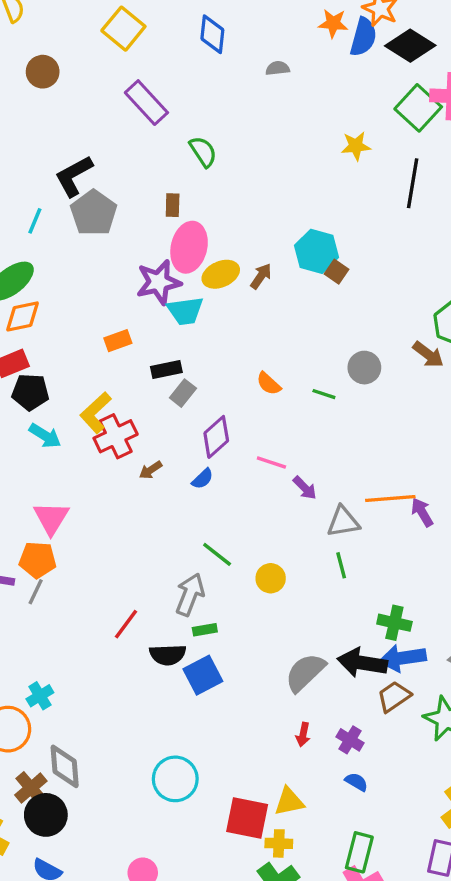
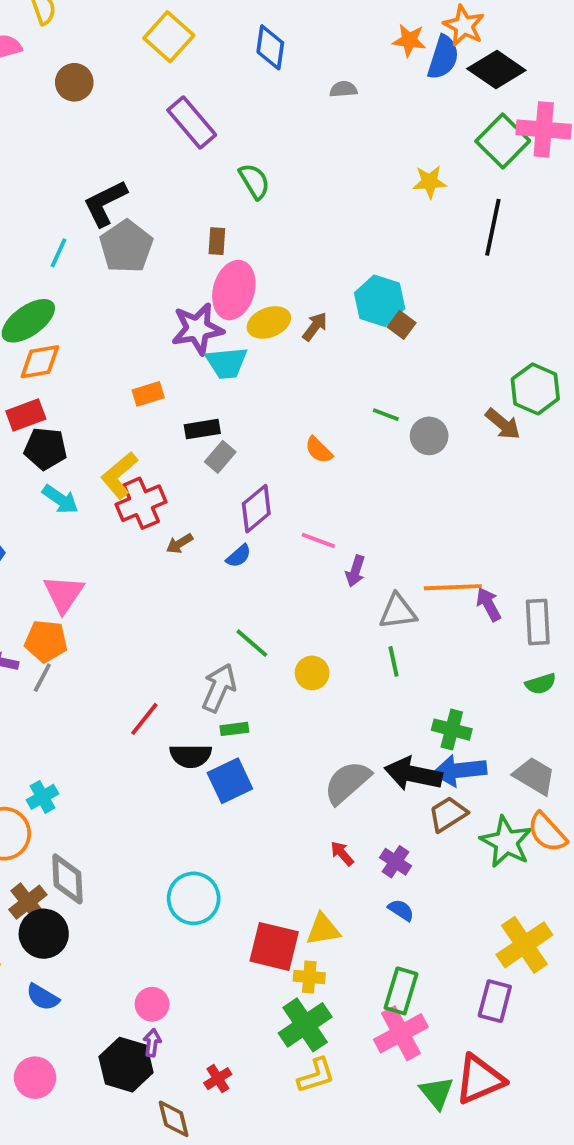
green line: (324, 394) -> (386, 415), moved
purple arrow: (305, 488) -> (355, 571), turned 60
red arrow: (303, 735) -> (342, 853), turned 125

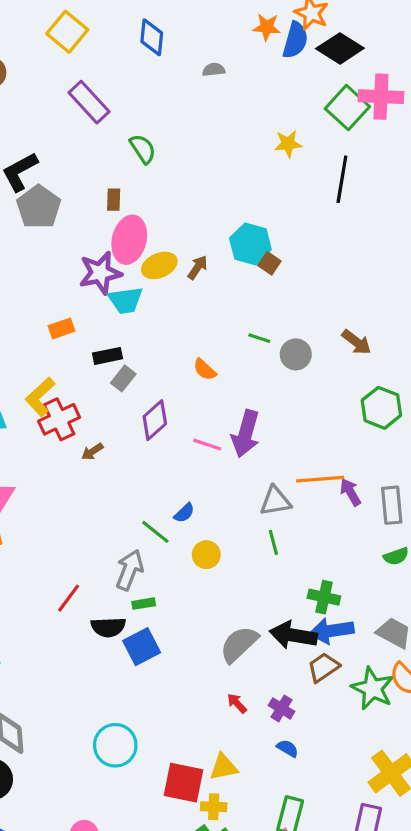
green hexagon: (535, 389) -> (381, 408), moved
blue semicircle: (239, 556) -> (184, 513), moved
purple arrow: (355, 571) -> (246, 434), moved, size x1.8

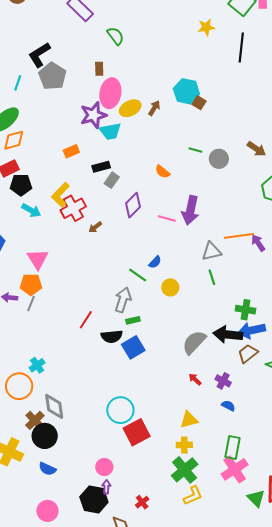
red square: (184, 783) -> (137, 432), moved, turned -36

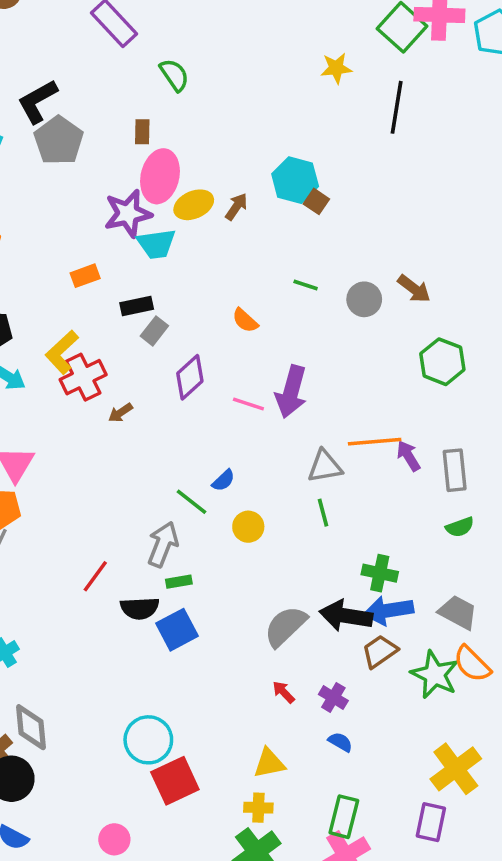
gray circle: (219, 159) -> (364, 299), moved

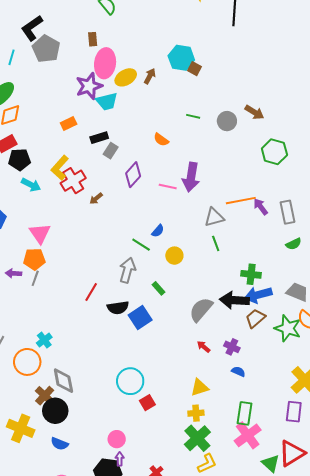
green rectangle: (179, 582) -> (158, 288), moved, turned 64
red square: (175, 781) -> (147, 403), size x0.6

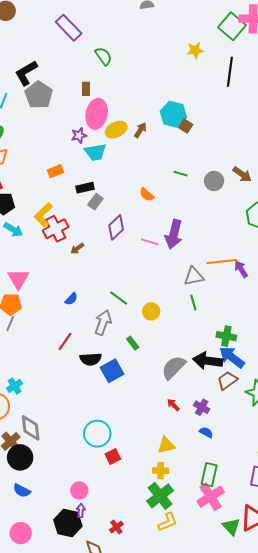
purple star: (89, 86) -> (79, 135), size x0.6
blue semicircle: (158, 231) -> (71, 299), moved
blue arrow: (258, 295) -> (232, 357), turned 48

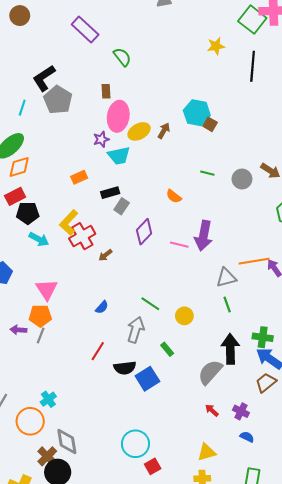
black arrow: (208, 361) -> (230, 349), moved, turned 84

